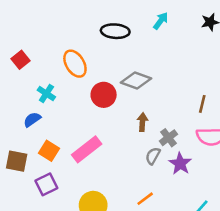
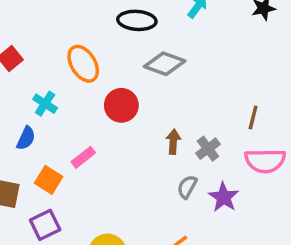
gray diamond: (136, 81) -> (165, 64), moved
blue semicircle: (32, 119) -> (26, 138), turned 150
gray cross: (168, 138) -> (208, 149), moved
pink rectangle: (87, 149) -> (83, 157), moved, size x0.6

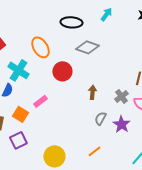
cyan cross: (45, 104) -> (18, 70), size x1.5
gray cross: (208, 149) -> (121, 96), moved

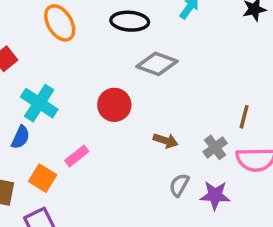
orange ellipse: (40, 47) -> (60, 23), moved
brown arrow: (92, 92) -> (166, 141), turned 104
purple star: (121, 124) -> (215, 195), turned -30

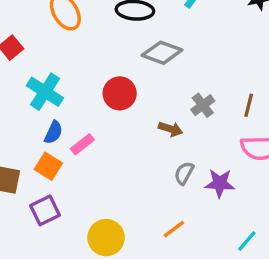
blue semicircle: (20, 137) -> (53, 132), moved
gray cross: (215, 147) -> (203, 105), moved

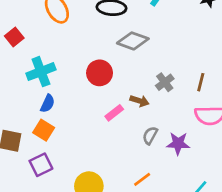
cyan cross: (45, 92) -> (41, 72), turned 36
pink rectangle: (82, 144) -> (114, 113), moved

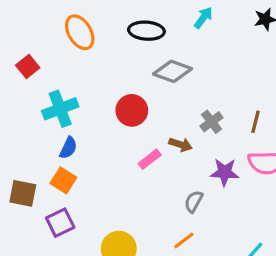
gray semicircle: (150, 135) -> (194, 201), moved
purple star: (178, 143) -> (225, 172), moved

